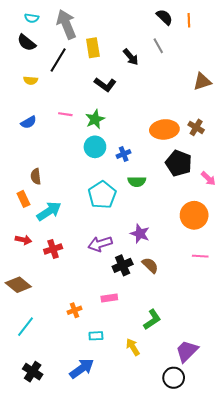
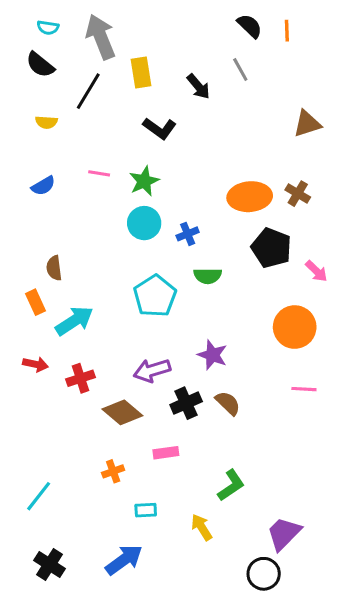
brown diamond: (18, 285) -> (122, 412), moved

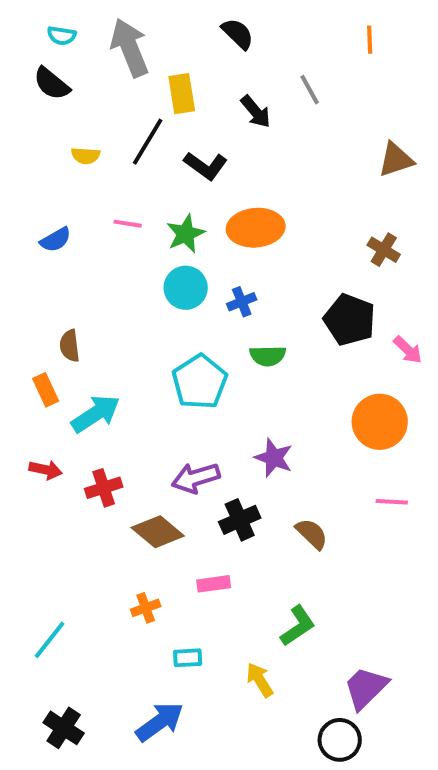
black semicircle: (250, 26) -> (238, 34), moved
black line: (88, 91) -> (148, 142), moved
yellow semicircle: (46, 122) -> (86, 156), moved
orange ellipse: (250, 197) -> (256, 228), moved
brown semicircle: (228, 403) -> (312, 534), moved

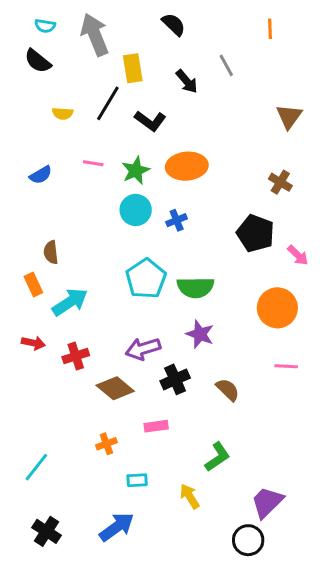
brown triangle: (396, 160) -> (289, 116), turned -36
green semicircle: (268, 356) -> (196, 287), moved, size x1.4

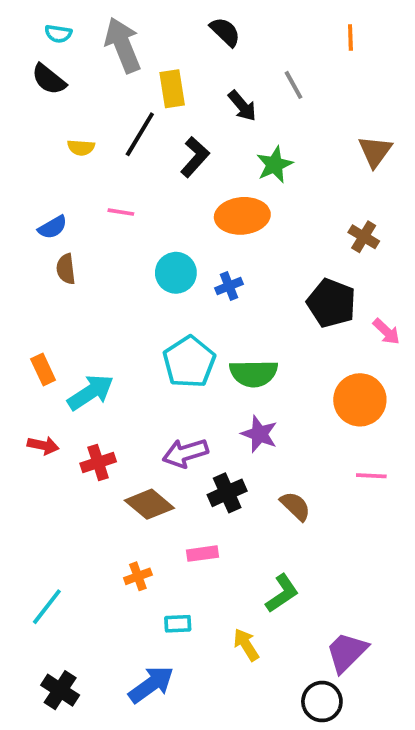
black L-shape: (150, 121) -> (195, 157), turned -84
green star: (136, 171) -> (275, 165), moved
brown semicircle: (51, 252) -> (66, 269), moved

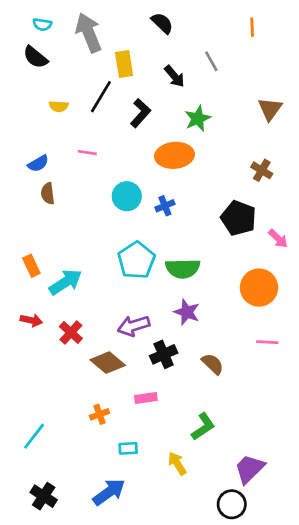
red cross: (98, 462) -> (71, 333), turned -30

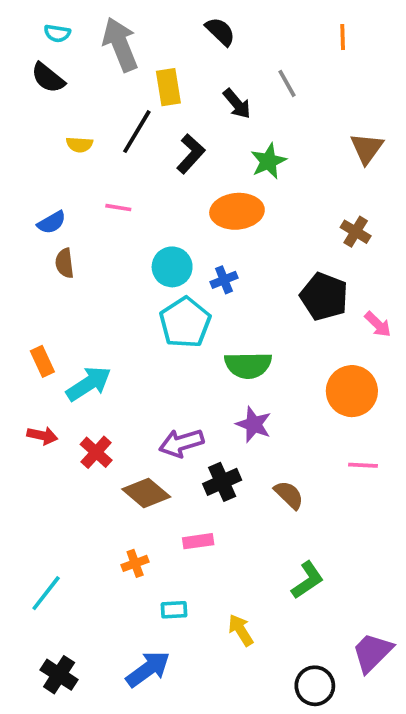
cyan pentagon: (136, 260) -> (185, 322), moved
green L-shape: (203, 427) -> (307, 580), moved
purple trapezoid: (249, 469) -> (372, 652), moved

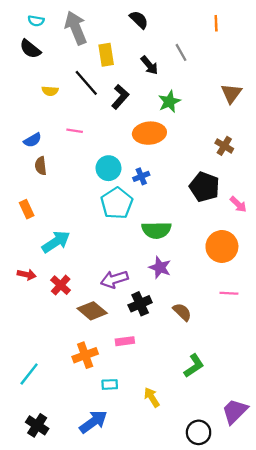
black line: (137, 132) -> (86, 83), turned -72
orange rectangle: (42, 361) -> (27, 209), moved
orange cross: (135, 563) -> (85, 355), size x1.5

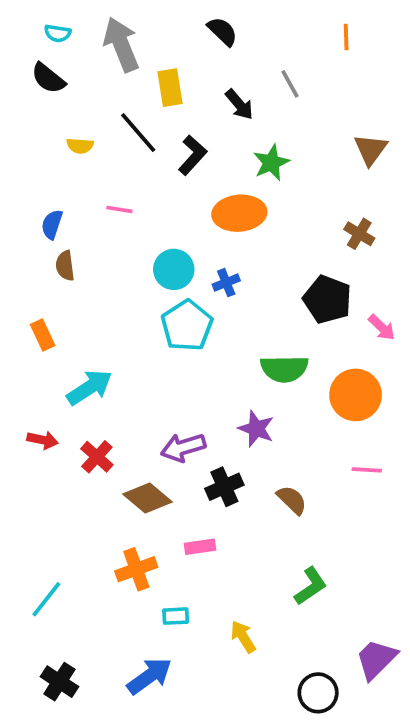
blue semicircle: (33, 140) -> (52, 224), turned 138
green semicircle: (156, 230) -> (284, 369), moved

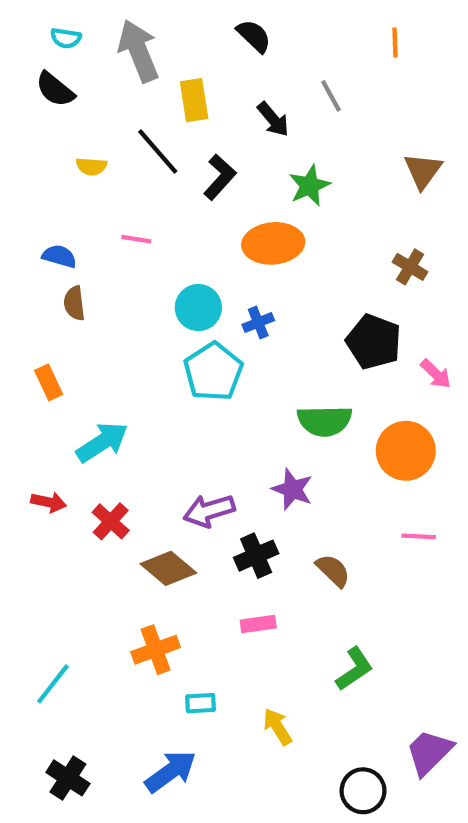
blue semicircle: (52, 224) -> (59, 256), turned 88
pink rectangle: (200, 547) -> (258, 624), moved

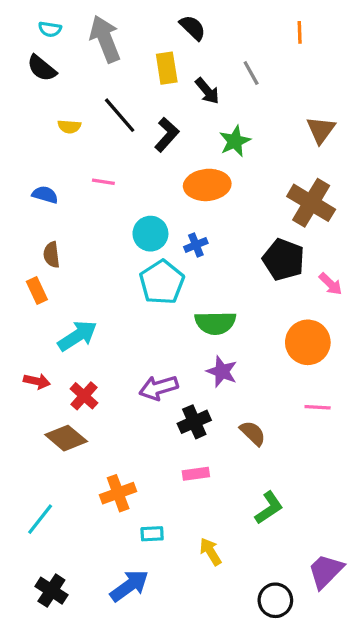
yellow rectangle: (194, 100) -> (167, 68), moved
brown cross: (410, 267) -> (311, 203), size x1.8
brown semicircle: (74, 303) -> (51, 255), moved
green semicircle: (325, 421) -> (215, 323), moved
brown diamond: (168, 568) -> (66, 438), moved

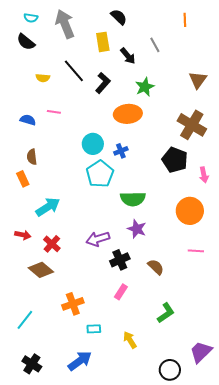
pink line: (103, 182) -> (54, 112), moved
pink arrow: (331, 284) -> (204, 175), turned 35
pink rectangle: (196, 474) -> (121, 292), turned -49

